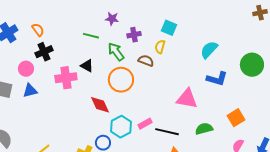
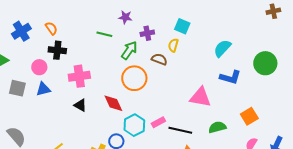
black cross: (44, 52) -> (57, 50), turned 30
green arrow: (116, 52) -> (129, 50), turned 72
black triangle: (87, 66) -> (80, 105), moved

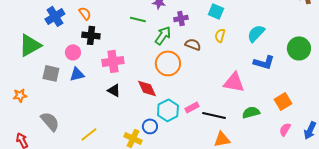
yellow semicircle: (173, 45) -> (220, 35), moved

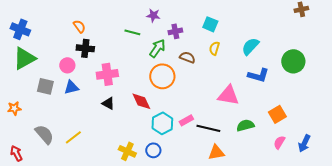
blue cross: (55, 16) -> (20, 29), moved, turned -36
blue circle: (150, 126) -> (153, 150), moved
yellow line: (89, 134) -> (73, 137), moved

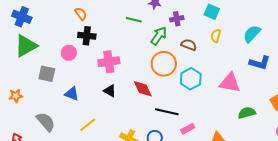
blue triangle: (71, 87) -> (72, 94), moved, turned 35
pink rectangle: (186, 120) -> (188, 129), moved
cyan hexagon: (162, 123) -> (191, 79), moved
black line: (208, 128) -> (167, 112), moved
yellow line: (73, 137) -> (88, 125), moved

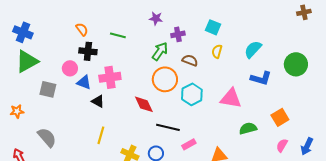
green line: (134, 20) -> (118, 35), moved
black triangle: (110, 91) -> (98, 101), moved
blue triangle: (72, 94) -> (84, 82), moved
yellow line: (88, 125) -> (101, 135), moved, turned -36

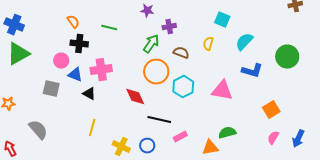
cyan square: (213, 27) -> (222, 20), moved
gray square: (48, 89) -> (51, 89), moved
green semicircle: (248, 128) -> (227, 133), moved

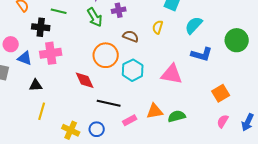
black cross: (79, 44) -> (41, 27), moved
green arrow: (151, 44) -> (95, 17), moved, turned 114
black triangle: (89, 94) -> (36, 85), moved, turned -32
orange triangle: (210, 148) -> (155, 111), moved

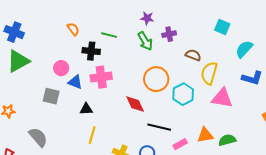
yellow semicircle: (158, 27) -> (209, 73), moved, size x1.6
brown semicircle: (131, 36) -> (193, 55), moved

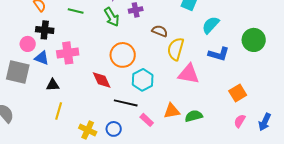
black cross: (91, 51) -> (45, 30), moved
cyan hexagon: (183, 94) -> (143, 80), moved
gray square: (51, 96) -> (18, 72), size x1.4
pink rectangle: (180, 144) -> (147, 120), turned 72

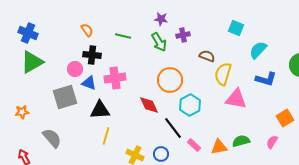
gray square: (18, 72) -> (65, 97), turned -30
black triangle: (53, 85) -> (100, 110), size x1.5
black line: (126, 103) -> (173, 128), turned 40
orange triangle: (172, 111) -> (219, 147), moved
pink semicircle: (240, 121) -> (272, 142), moved

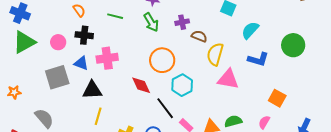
purple cross: (183, 35) -> (182, 22), moved
pink circle: (75, 69) -> (58, 42), moved
orange square: (285, 118) -> (277, 98), turned -30

